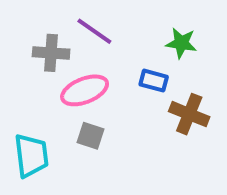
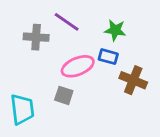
green star: (181, 43) -> (115, 30), moved
pink ellipse: (85, 90) -> (78, 66), moved

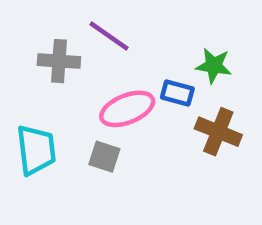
green star: (115, 30) -> (214, 66), moved
cyan trapezoid: (22, 109) -> (36, 150), moved

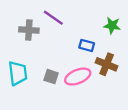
green star: (214, 66) -> (112, 25), moved
pink ellipse: (127, 109) -> (78, 77), moved

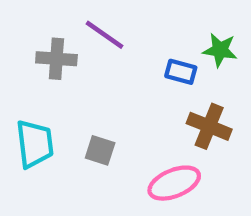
blue rectangle: (87, 45) -> (181, 72), moved
pink ellipse: (78, 77) -> (174, 183), moved

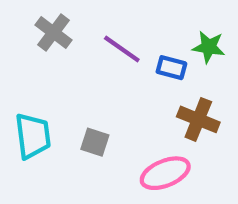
purple line: (104, 35) -> (122, 49), moved
gray cross: (56, 59) -> (53, 32), moved, turned 33

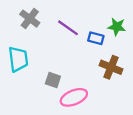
cyan trapezoid: (33, 136) -> (18, 59), moved
pink ellipse: (165, 173) -> (74, 97), moved

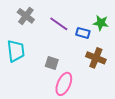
gray square: (53, 80) -> (52, 63), moved
pink ellipse: (74, 97) -> (64, 84), turned -45

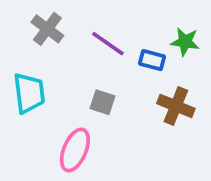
gray square: (52, 63) -> (102, 102), moved
pink ellipse: (64, 84) -> (75, 150), moved

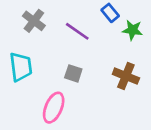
blue rectangle: (152, 60) -> (110, 13), moved, turned 36

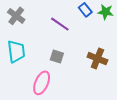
gray cross: (34, 21) -> (16, 16), moved
green star: (132, 30) -> (106, 12), moved

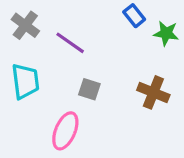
green star: (106, 12) -> (166, 33), moved
purple line: (60, 24) -> (70, 43), moved

